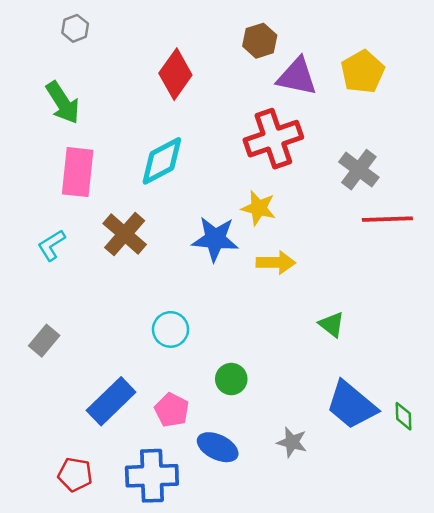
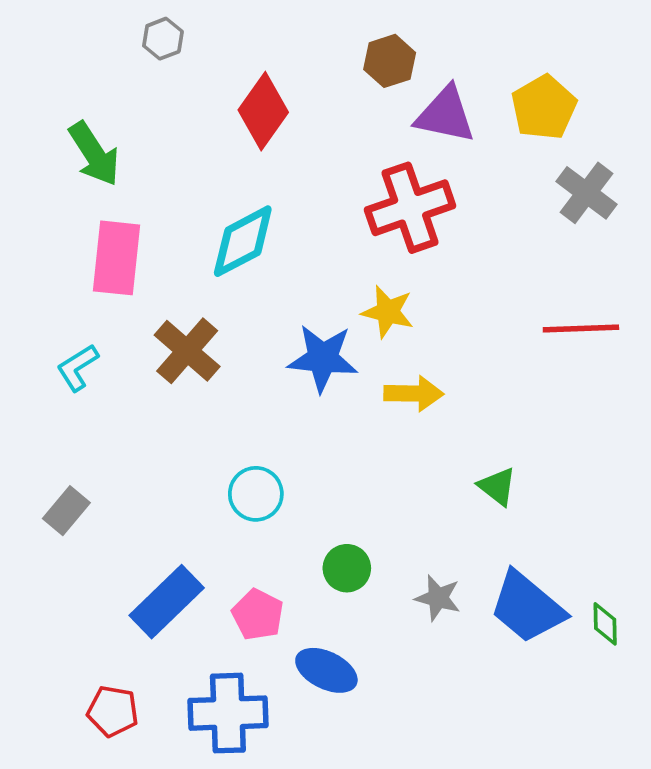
gray hexagon: (75, 28) -> (163, 39), moved
gray cross: (359, 170) -> (587, 193), moved
gray star: (292, 442) -> (438, 598), moved

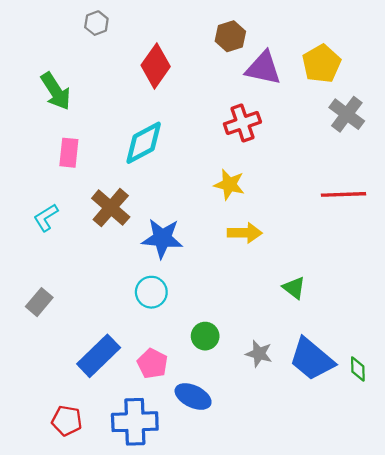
red cross: (410, 208) -> (242, 123), size x0.7
pink rectangle: (116, 258) -> (69, 153), size x0.7
blue star: (323, 358) -> (162, 238), moved

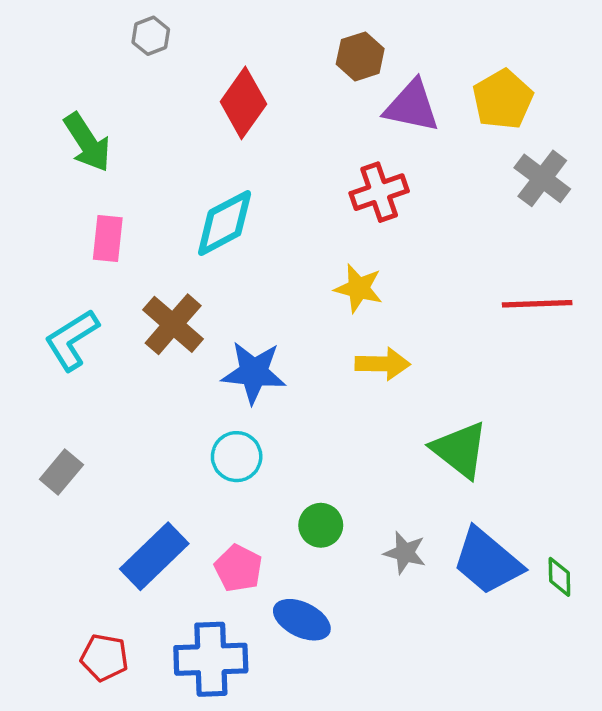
cyan L-shape: (46, 217) -> (72, 340), size x1.4
green triangle: (294, 288) -> (460, 450), size x1.6

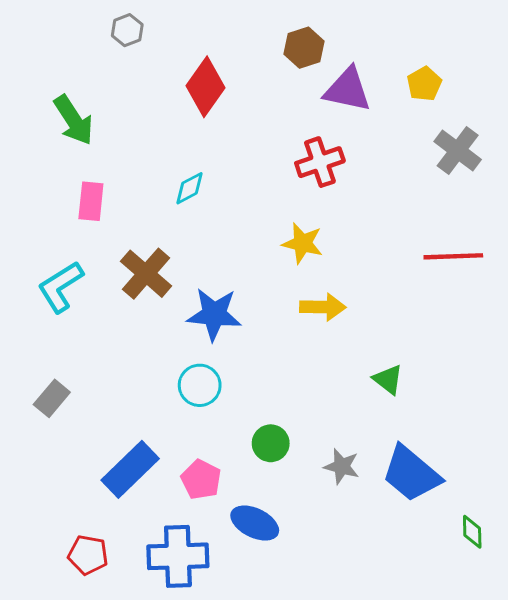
yellow pentagon: (503, 99) -> (424, 84), size x0.7
cyan diamond: (225, 223) -> (190, 188), size x0.6
green triangle: (460, 450) -> (388, 380), size x0.6
green diamond: (559, 577) -> (472, 532), moved

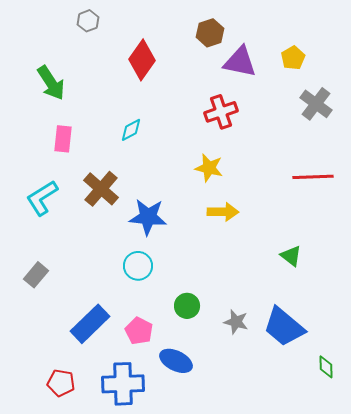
green triangle: (388, 380) -> (291, 256), moved

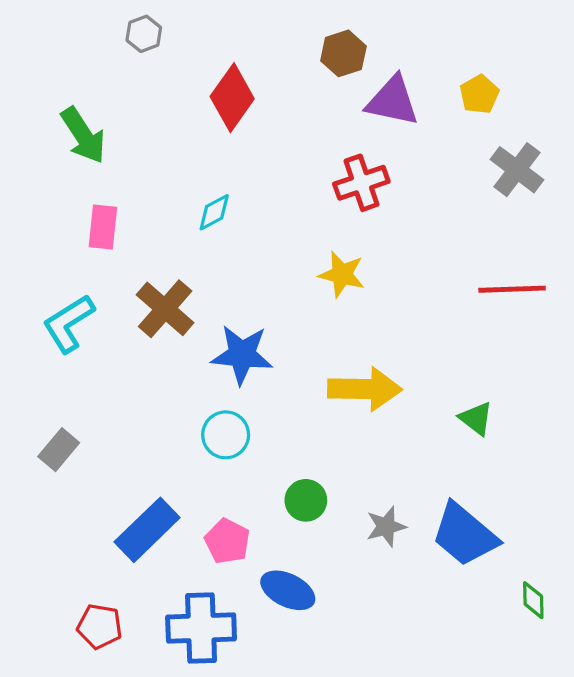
yellow arrow: (223, 212) -> (365, 389), moved, size x1.4
gray star: (236, 322) -> (386, 527), turned -30

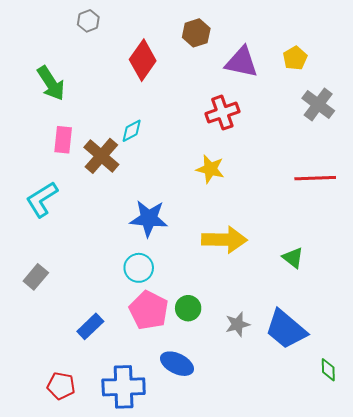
brown hexagon: (343, 53) -> (196, 33), moved
brown cross: (165, 309) -> (101, 156), moved
blue rectangle: (147, 530) -> (90, 326), size x0.7
pink pentagon: (227, 541) -> (149, 310), moved, size x1.4

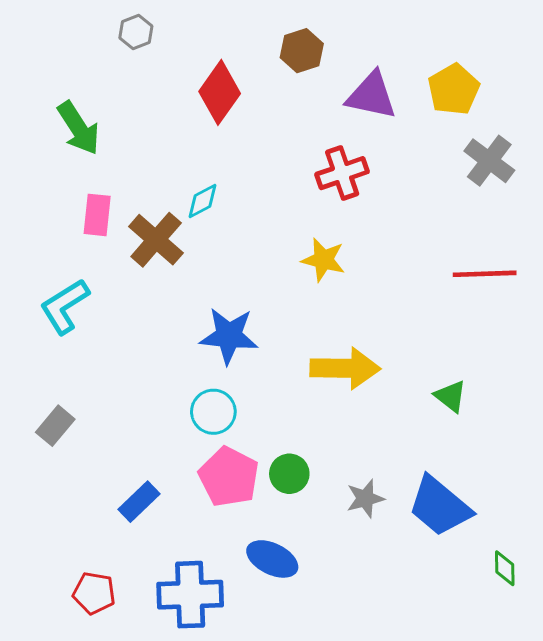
yellow pentagon: (295, 58) -> (454, 89), size x1.4

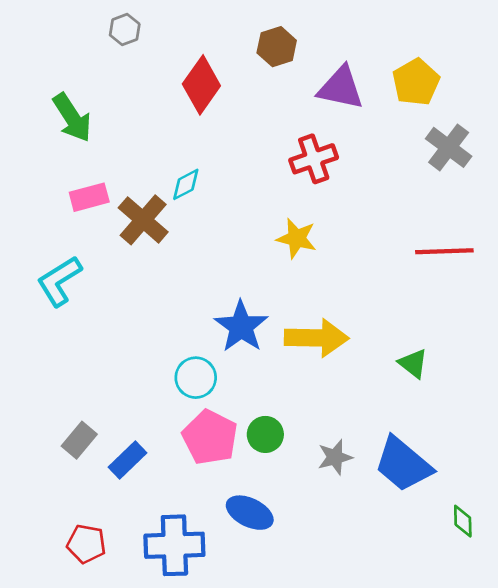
pink rectangle: (97, 215) -> (89, 197), turned 69
blue star: (229, 336) -> (241, 326), moved, turned 30
gray rectangle: (55, 426) -> (79, 440), moved

